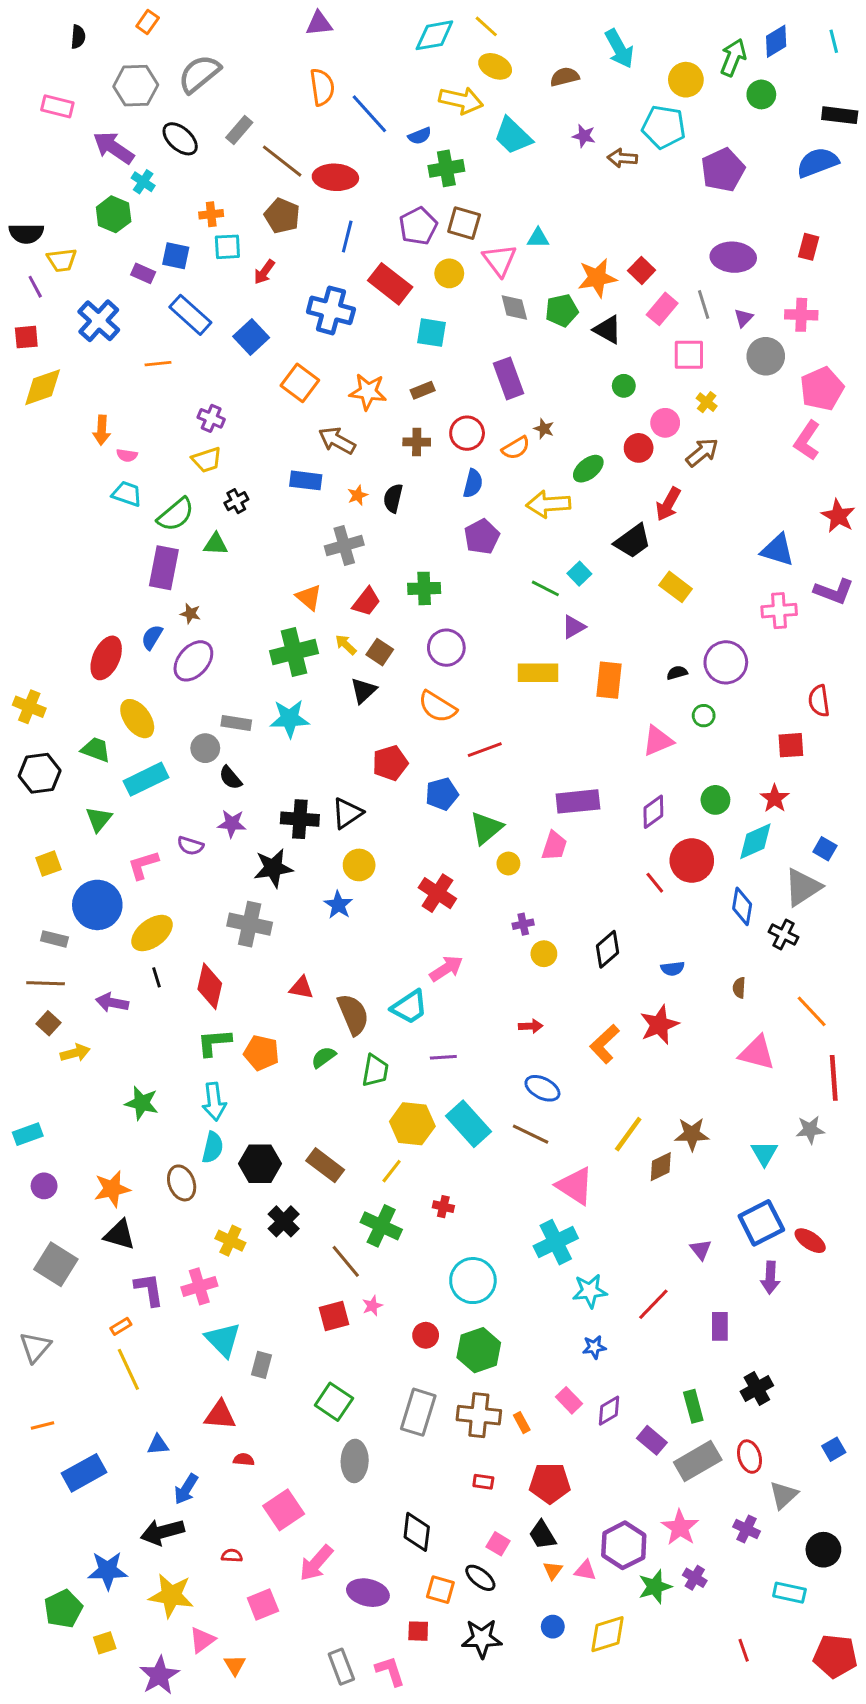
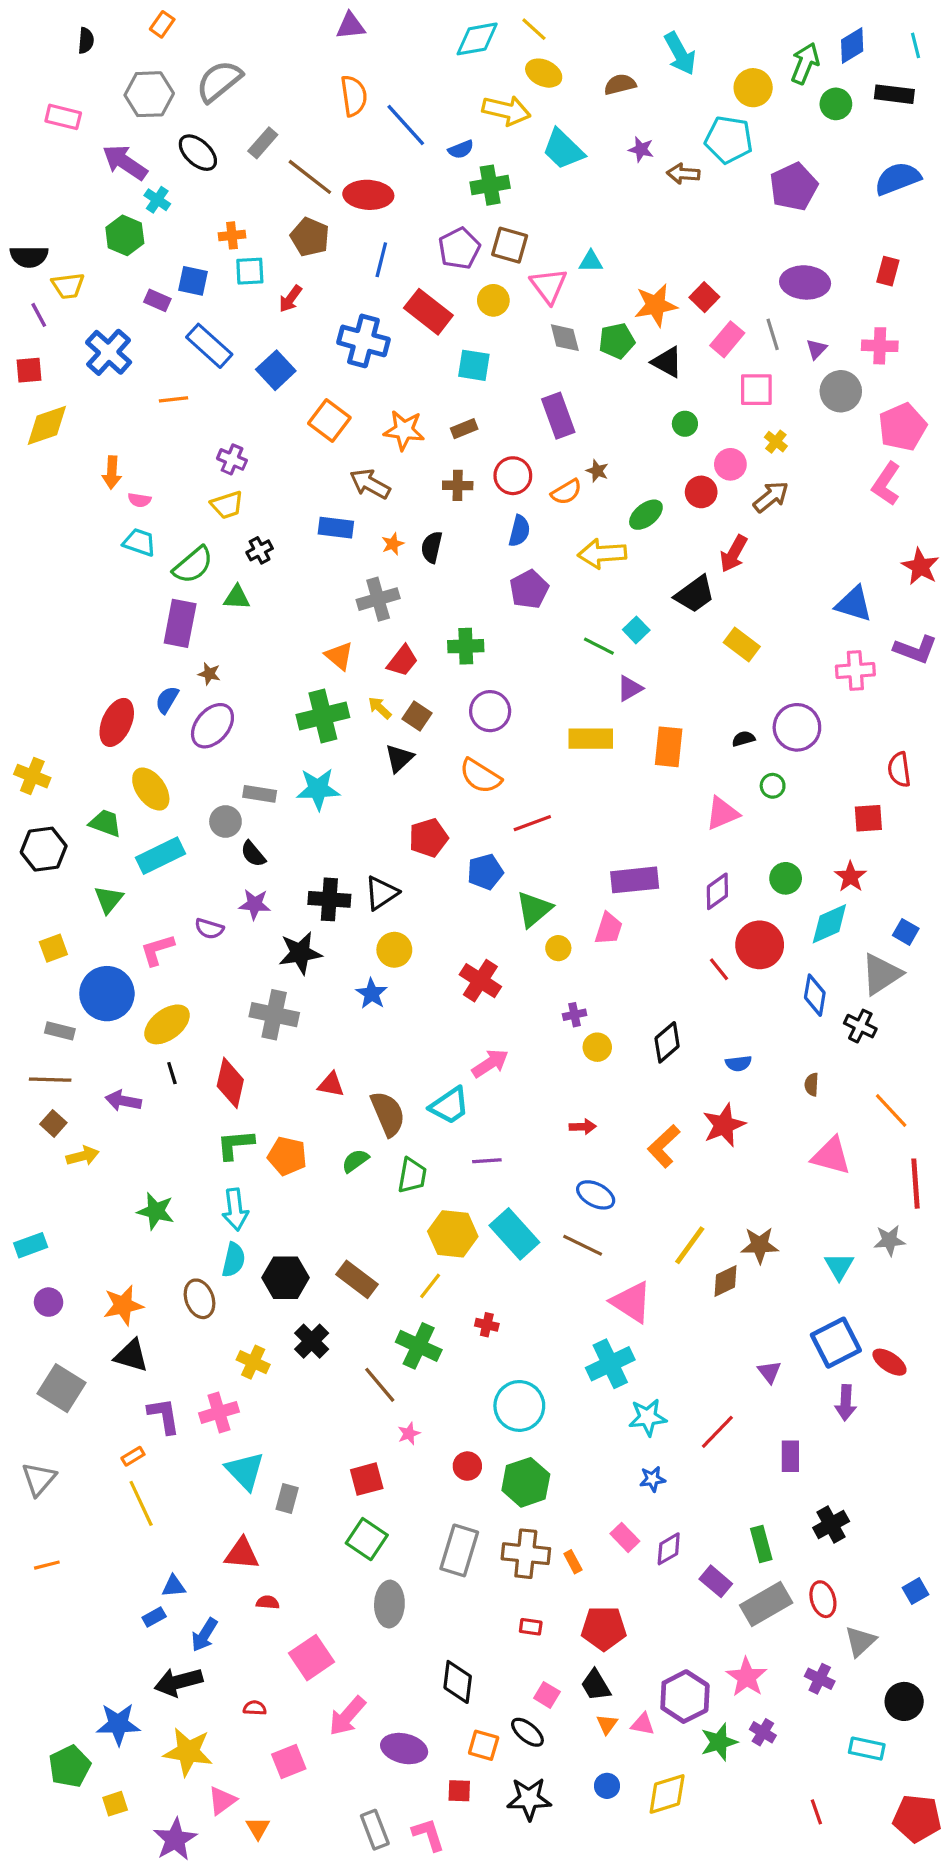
black rectangle: (840, 115) -> (894, 94), moved
red square: (334, 1316) -> (367, 1479), moved
blue rectangle: (84, 1473) -> (154, 1617), moved, size x0.5

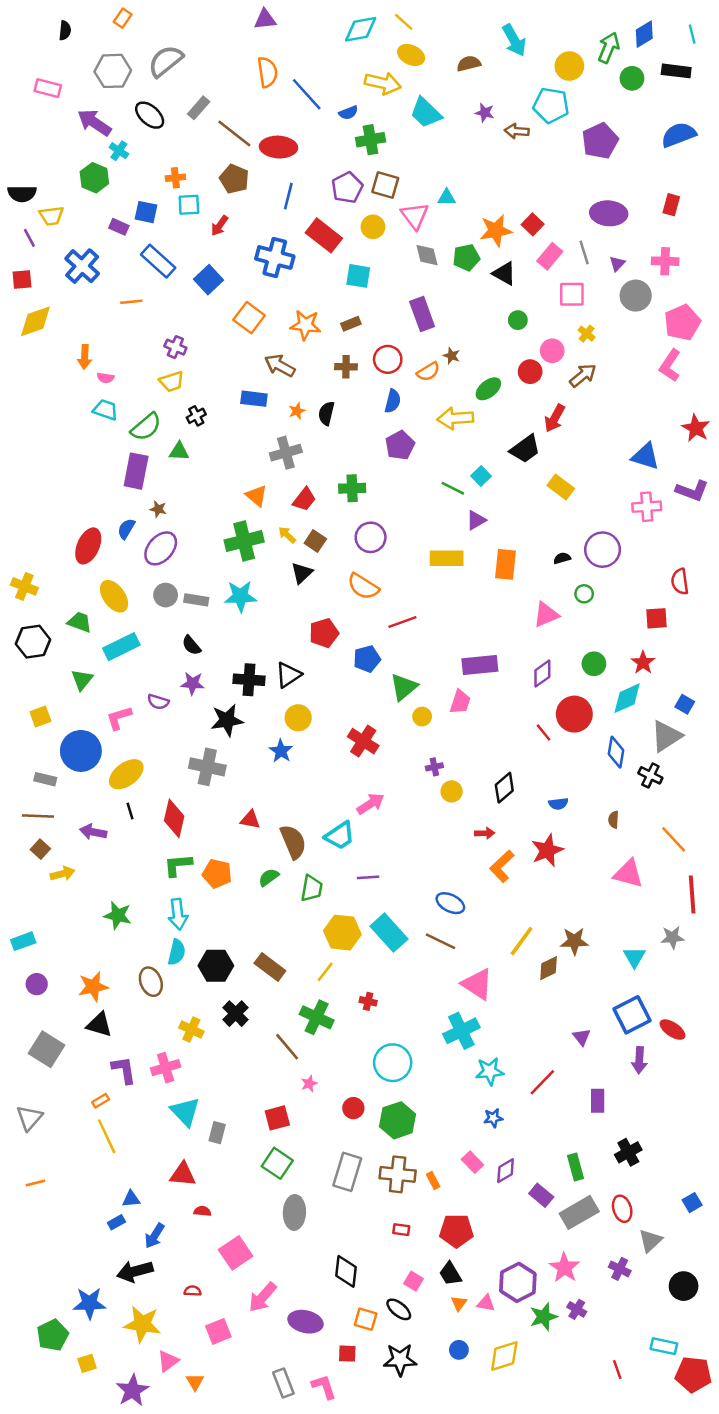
gray circle: (225, 821) -> (166, 595), moved
red arrow: (583, 1127) -> (485, 833), moved
cyan rectangle: (867, 1749) -> (664, 1346), moved

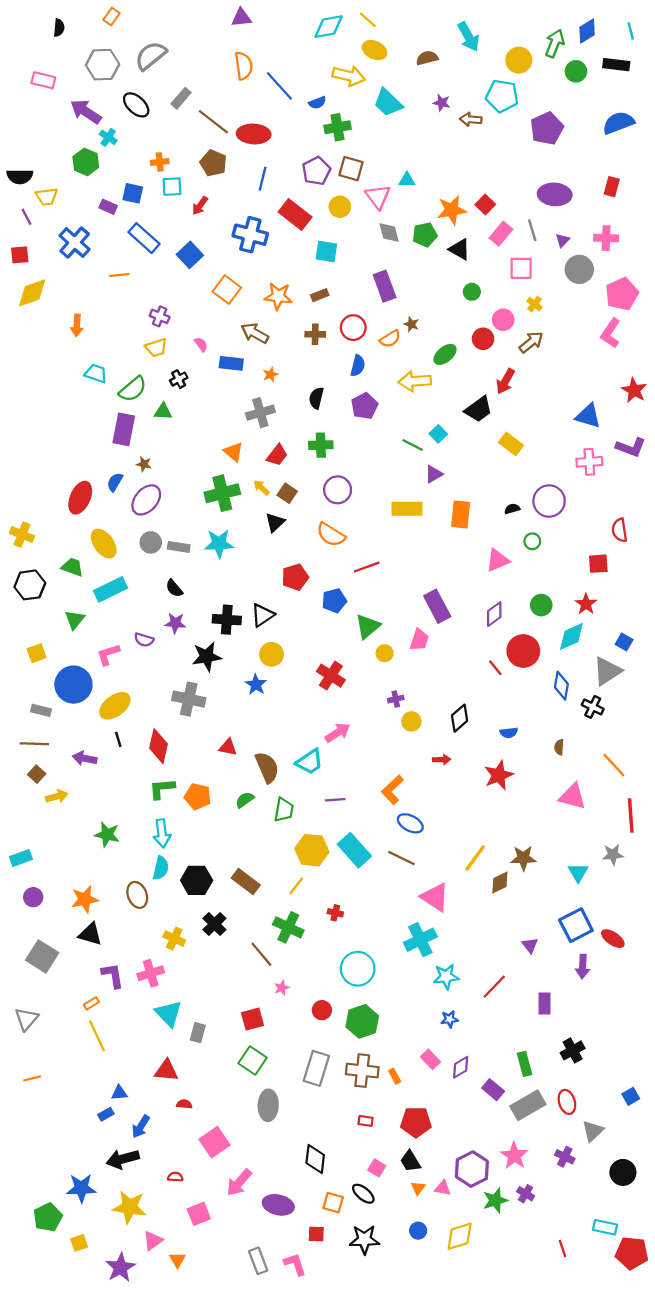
pink semicircle: (105, 378) -> (201, 344), moved, turned -136
black semicircle: (326, 413) -> (316, 398), moved
purple rectangle: (480, 665) -> (437, 606), turned 68
orange L-shape: (502, 866) -> (392, 790), moved

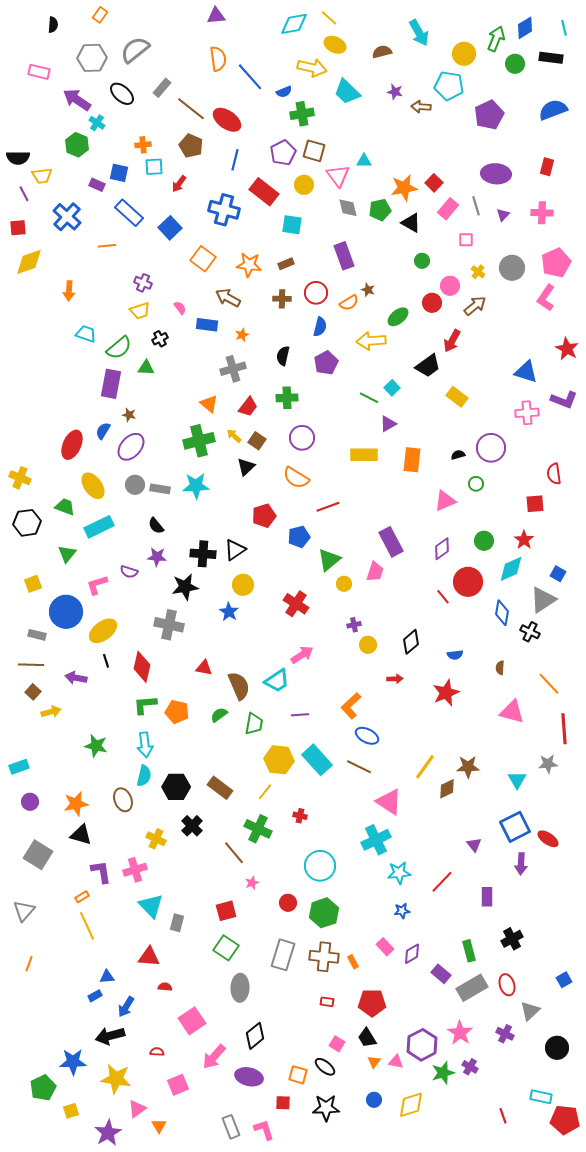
red ellipse: (254, 134) -> (227, 120), turned 32
pink square: (521, 268) -> (466, 240), size x0.7
gray circle: (579, 269) -> (512, 268), moved
orange line: (32, 1078) -> (29, 964), turned -56
black diamond: (315, 1159) -> (255, 1036), moved, turned 44

